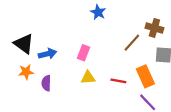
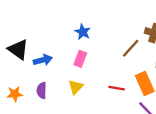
blue star: (98, 12) -> (83, 32), moved
orange star: (26, 72) -> (15, 94), moved
yellow triangle: (88, 77) -> (76, 87), moved, turned -42

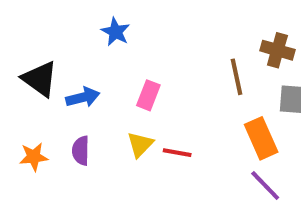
blue star: (83, 32) -> (116, 32), moved
brown line: (131, 48) -> (236, 77), turned -54
red line: (117, 88) -> (177, 153), moved

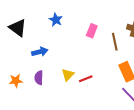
black triangle: (40, 79) -> (18, 28), moved
pink rectangle: (148, 95) -> (92, 31), moved
red line: (177, 153) -> (86, 79), turned -32

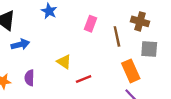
blue arrow: (40, 52) -> (20, 44), moved
yellow triangle: (68, 75) -> (64, 62), moved, turned -40

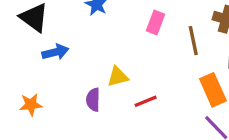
yellow triangle: (64, 62) -> (118, 77), turned -49
purple semicircle: (29, 78) -> (93, 100), moved

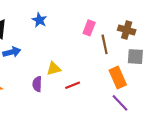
pink rectangle: (156, 23) -> (89, 28), moved

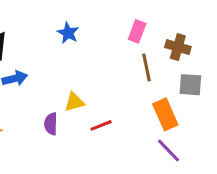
blue star: (39, 20) -> (68, 33), moved
pink rectangle: (89, 28) -> (137, 31), moved

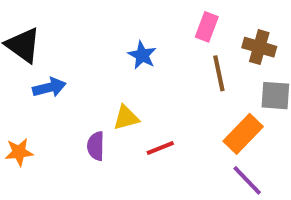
blue star: (68, 33) -> (142, 55), moved
orange rectangle: (165, 114) -> (243, 134), turned 68

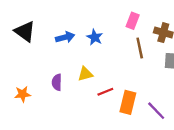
blue arrow: (49, 87) -> (65, 37), moved
orange rectangle: (243, 134) -> (128, 102), moved, turned -30
purple semicircle: (96, 146) -> (57, 82), moved

